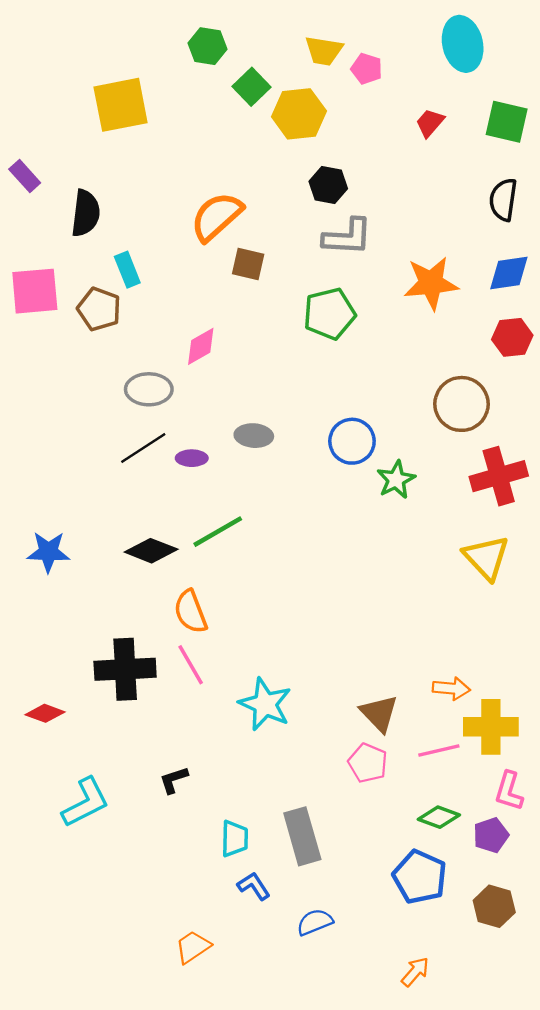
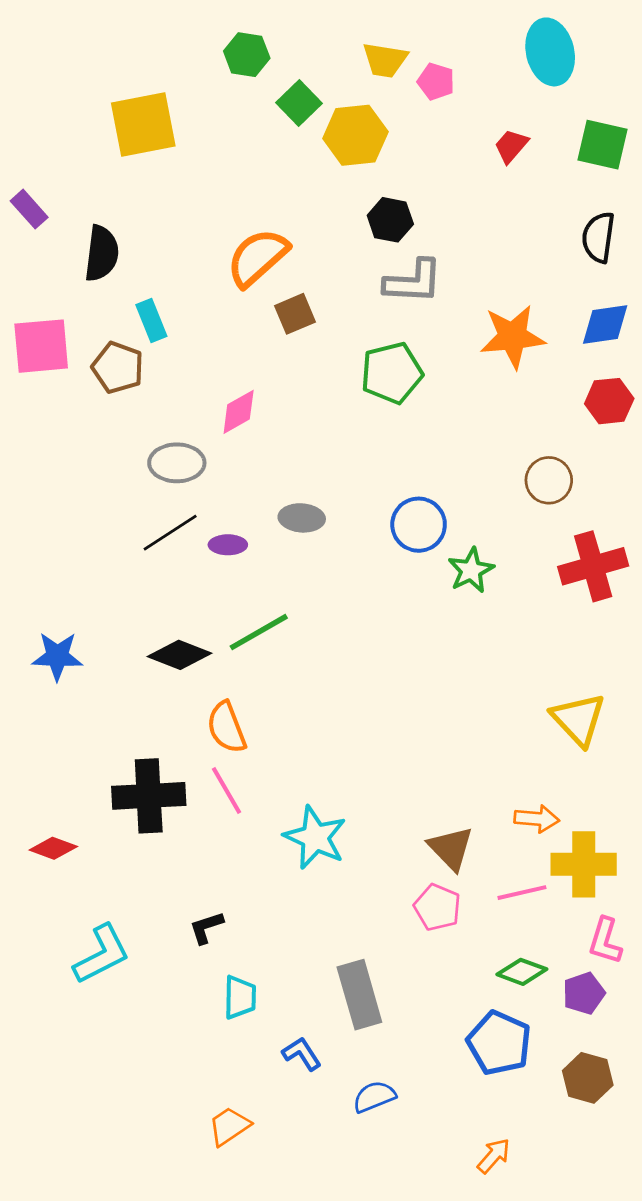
brown square: (248, 264) -> (295, 314), turned -36
brown circle: (461, 404) -> (549, 480), size x0.7
yellow triangle: (486, 557) -> (578, 719), moved
cyan trapezoid: (235, 839) -> (240, 997), moved

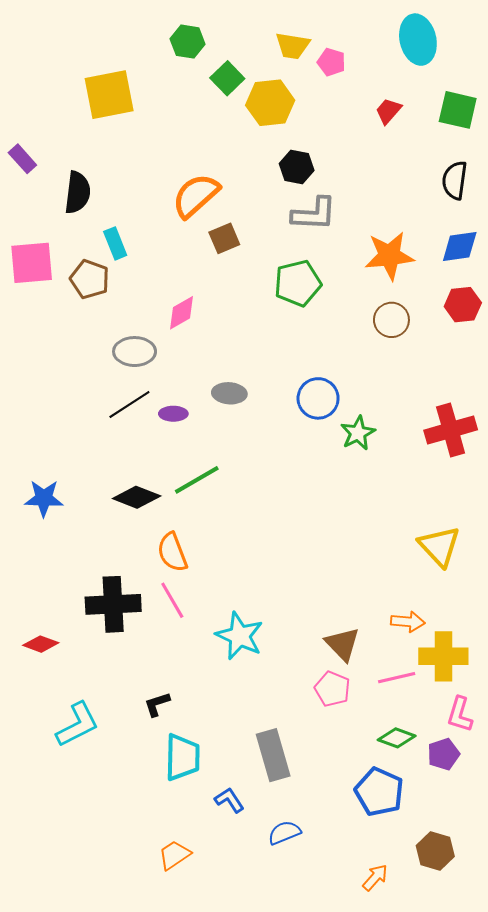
brown circle: (549, 480) -> (391, 320), moved
cyan trapezoid: (240, 997) -> (182, 757), size x1.4
brown hexagon: (588, 1078) -> (435, 851), moved

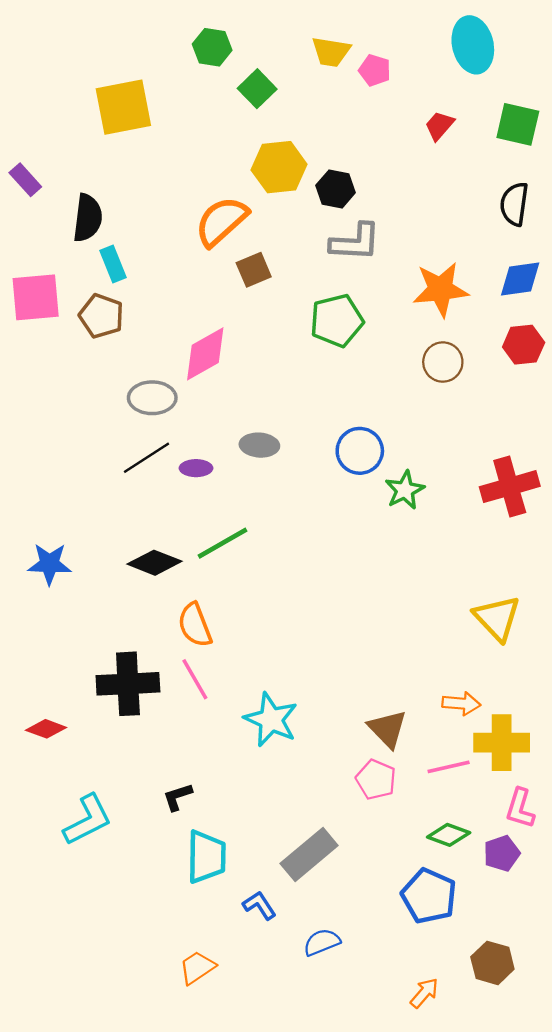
yellow hexagon: (270, 103) -> (279, 167), moved
cyan rectangle: (115, 243) -> (113, 264), moved
pink diamond: (181, 313) -> (205, 354), size x1.4
gray rectangle: (273, 755) -> (309, 855), turned 66

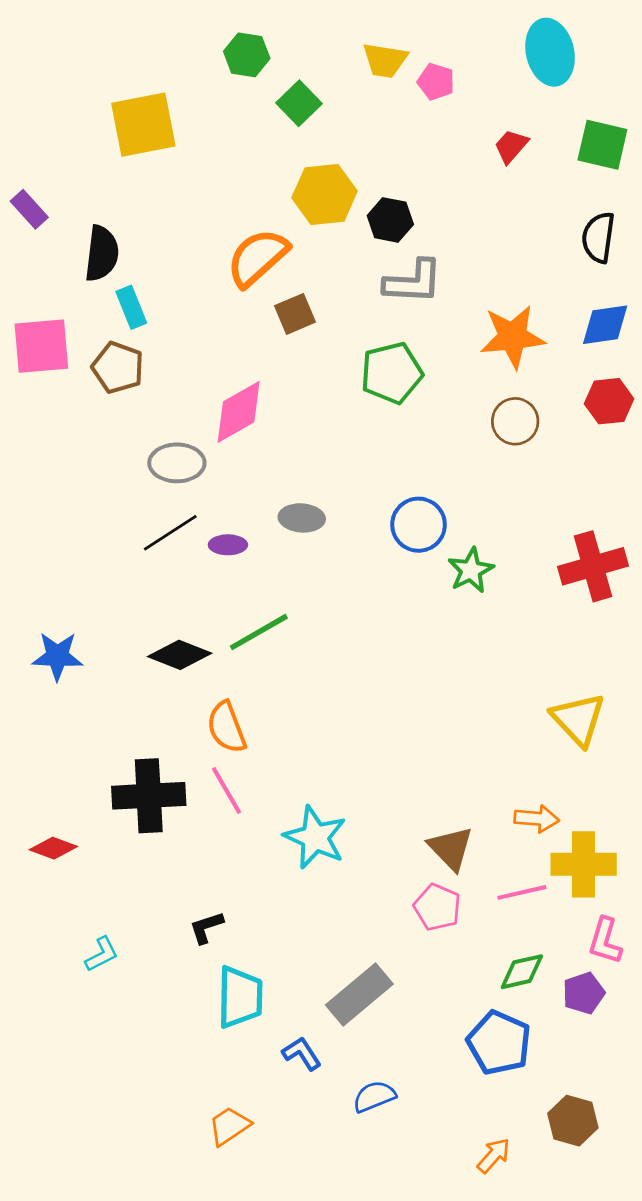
cyan L-shape: (88, 820) -> (102, 954), size x0.6
green diamond: (449, 835) -> (522, 972), turned -33

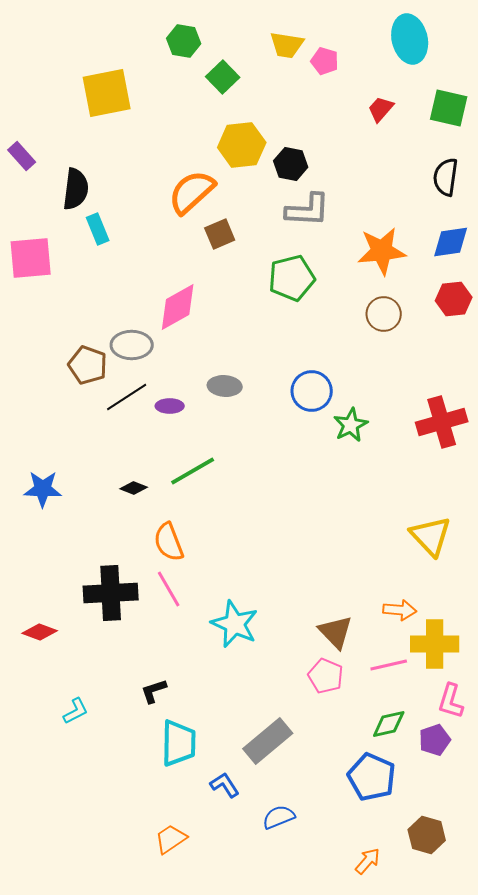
brown pentagon: (118, 368) -> (88, 365), moved
black diamond: (180, 655) -> (134, 488), size x0.6

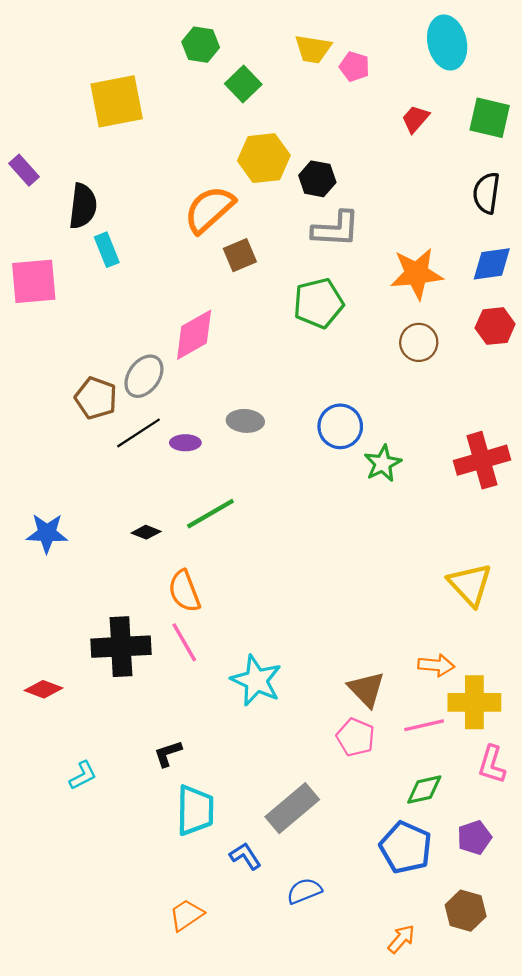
gray ellipse: (132, 345) -> (144, 376), turned -54
purple pentagon: (435, 740) -> (474, 838), moved

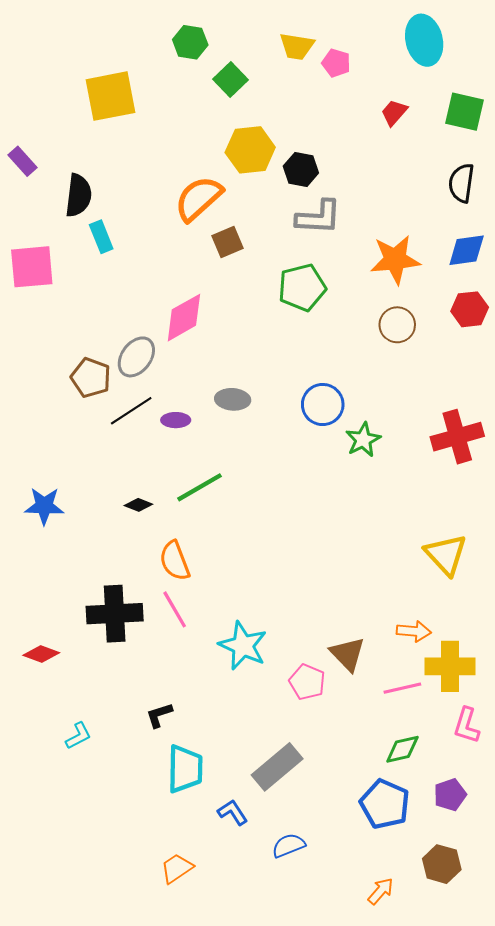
pink pentagon: (355, 737) -> (307, 682), moved

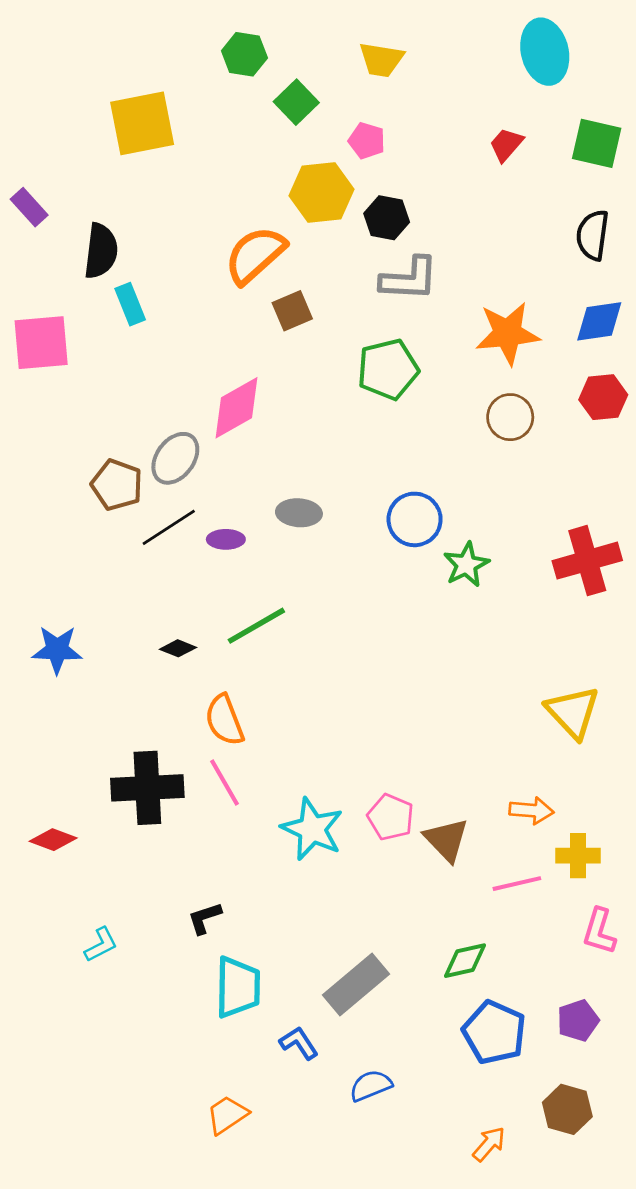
pink pentagon: (336, 63) -> (367, 141), moved
yellow cross: (450, 666) -> (578, 856), size x0.7
pink pentagon: (307, 682) -> (391, 817), moved
green diamond: (402, 749) -> (465, 961), moved

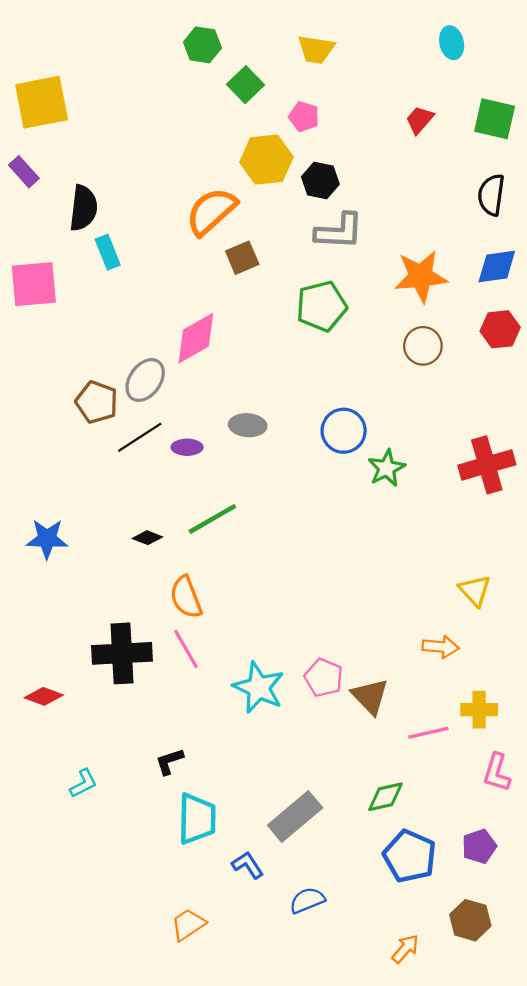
cyan ellipse: (545, 52) -> (452, 43), size x0.6
yellow square: (142, 123) -> (42, 102), moved
yellow triangle: (573, 712) -> (475, 591), size x0.7
orange arrow: (531, 810) -> (441, 647), moved

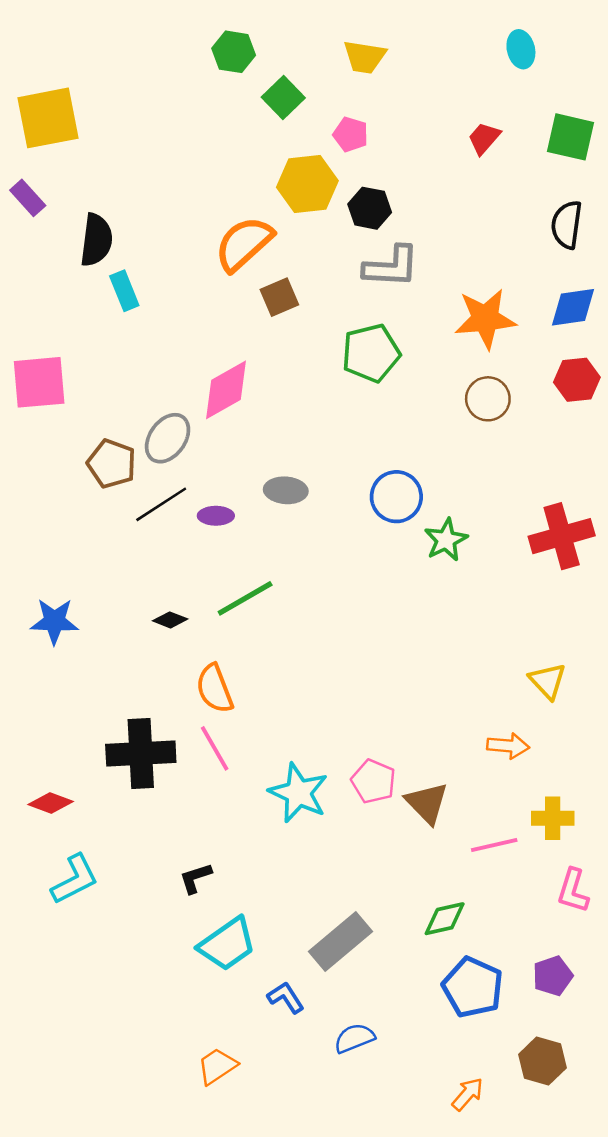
pink square: (34, 284) -> (39, 382), moved
cyan L-shape: (83, 783) -> (75, 879), moved, size x1.5
cyan trapezoid: (197, 819) -> (227, 944), turned 54

